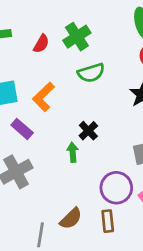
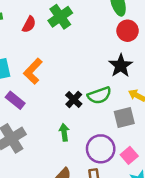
green semicircle: (91, 73) -> (99, 95), moved
green arrow: (73, 152) -> (64, 132), moved

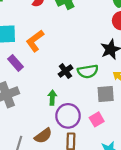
purple circle: (101, 149) -> (68, 116), moved
pink square: (129, 155) -> (97, 119), moved

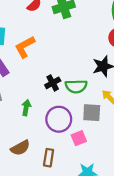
green arrow: (52, 98) -> (26, 108), moved
purple circle: (68, 116) -> (59, 119), moved

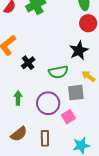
black cross: (53, 83) -> (28, 63), moved

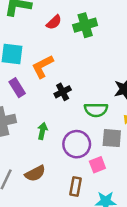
brown rectangle: (45, 138) -> (75, 186), moved

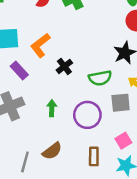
pink square: (97, 165) -> (123, 141), moved

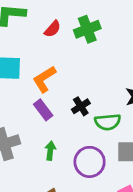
black cross: (64, 66) -> (81, 106), moved
purple rectangle: (19, 71) -> (43, 110), moved

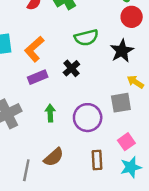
purple rectangle: (43, 110) -> (38, 77), turned -66
green semicircle: (108, 122) -> (86, 38), moved

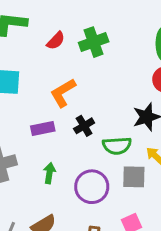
green semicircle: (86, 38) -> (117, 146), moved
orange L-shape: (34, 49) -> (63, 93), moved

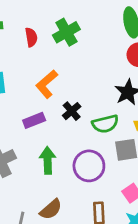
red semicircle: (56, 41) -> (31, 37), turned -42
green arrow: (49, 173) -> (48, 160), size x1.4

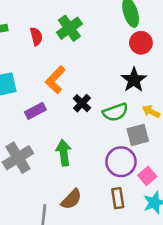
purple rectangle: (34, 120) -> (35, 111), moved
purple circle: (89, 166) -> (121, 162), moved

